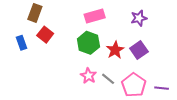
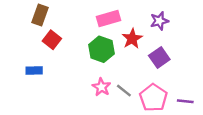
blue rectangle: (22, 43) -> (34, 70), moved, turned -72
red star: (115, 50) -> (132, 39), moved

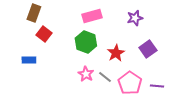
red star: (132, 39) -> (116, 53), moved
purple square: (159, 58) -> (148, 49), moved

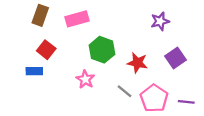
pink rectangle: (92, 16) -> (77, 19), moved
red square: (44, 34) -> (46, 50), moved
red star: (116, 53) -> (138, 63), turned -30
pink star: (86, 74) -> (85, 79), moved

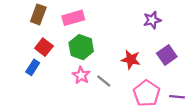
green hexagon: (102, 50) -> (81, 47), moved
blue rectangle: (34, 71) -> (33, 67), turned -56
gray line: (124, 91) -> (104, 81), moved

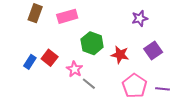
red square: (44, 47) -> (50, 58), moved
green hexagon: (81, 47) -> (92, 43), moved
gray line: (104, 81) -> (89, 84), moved

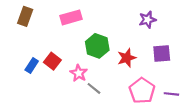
brown rectangle: (35, 13) -> (25, 16), moved
purple square: (153, 50) -> (162, 54), turned 30
red star: (120, 55) -> (127, 58), turned -30

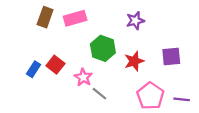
brown rectangle: (25, 16) -> (45, 17), moved
purple star: (147, 20) -> (135, 21), moved

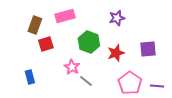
brown rectangle: (45, 17) -> (35, 25), moved
red square: (55, 65) -> (46, 44), moved, turned 35
blue rectangle: (33, 69) -> (30, 77), moved, turned -48

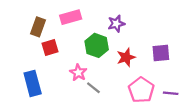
purple star: (117, 18) -> (116, 24), moved
blue rectangle: (30, 77) -> (33, 83), size x1.6

